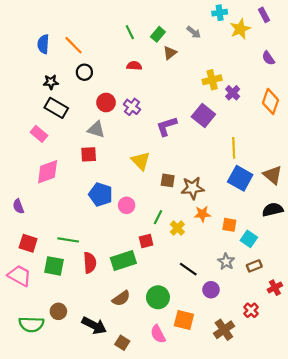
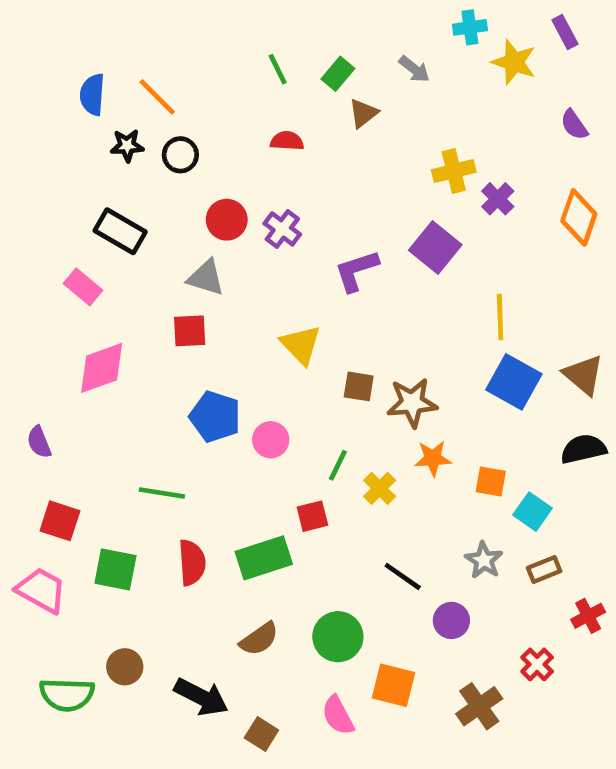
yellow star: (240, 29) -> (514, 62), turned -30
black star: (51, 82) -> (127, 146), moved
green line: (68, 240) -> (162, 493), moved

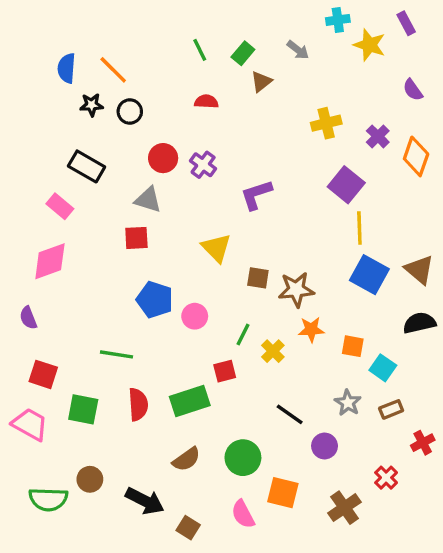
purple cross: (498, 199) -> (378, 136), moved
purple square: (435, 247) -> (346, 185), moved
pink diamond: (102, 368) -> (50, 261), moved

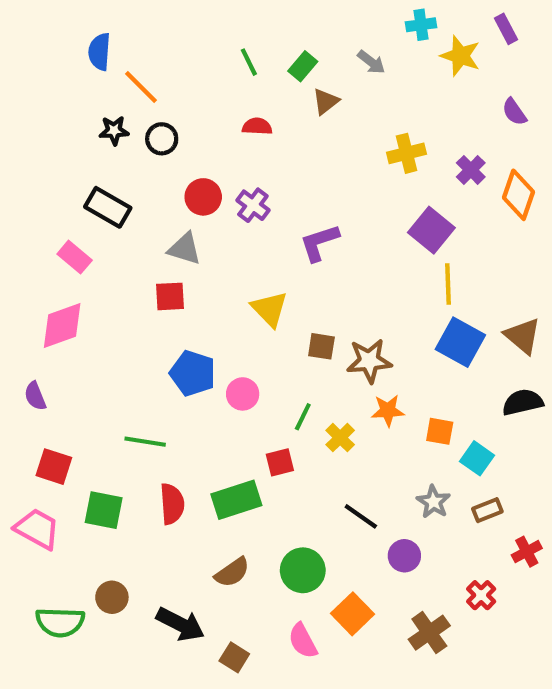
blue semicircle: (67, 68) -> (99, 52), moved
orange square: (283, 493) -> (353, 614), turned 32

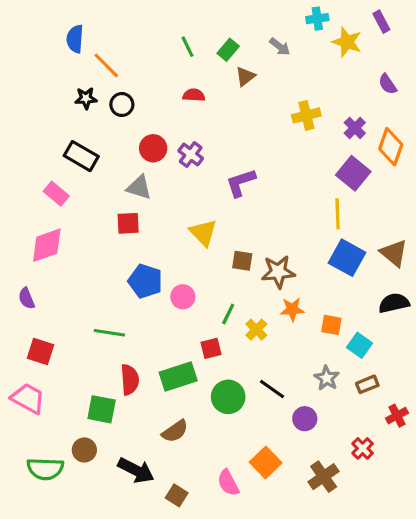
purple square: (431, 230) -> (353, 173), moved
green square: (104, 510) -> (102, 409), moved
green circle: (303, 570) -> (228, 397), moved

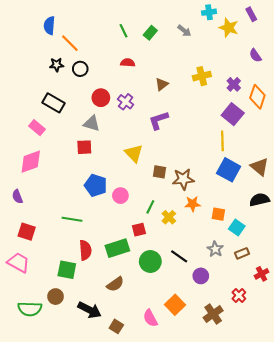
brown triangle: (245, 76) -> (162, 84), moved

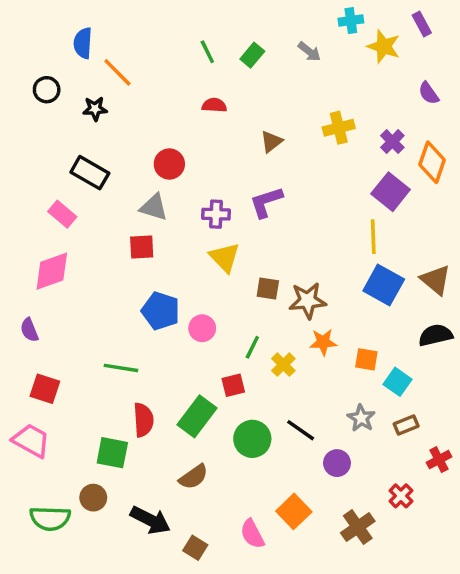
black circle: (80, 69) -> (47, 90), moved
purple cross: (126, 102) -> (216, 214), moved, turned -35
green rectangle: (117, 248) -> (197, 416), turned -35

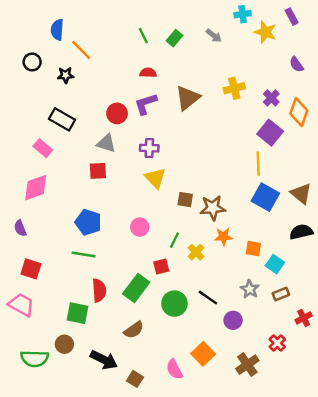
brown triangle: (271, 142) -> (188, 98), size x1.6
purple L-shape: (266, 202) -> (146, 104), moved
blue pentagon: (161, 311) -> (88, 222), moved

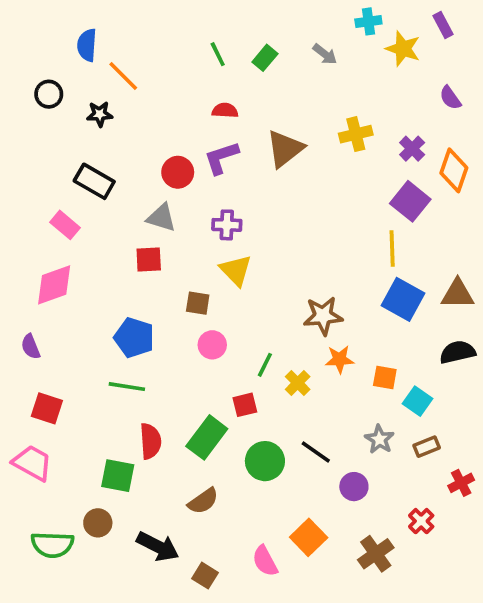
brown triangle: (301, 194) -> (458, 294), turned -40
brown square: (185, 200) -> (198, 303), moved

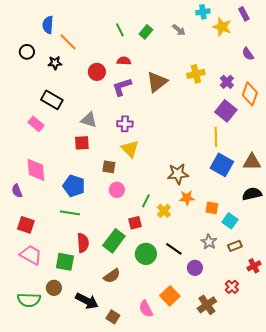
red circle: (178, 172) -> (97, 72), moved
pink diamond: (54, 285) -> (36, 170), moved, turned -75
pink trapezoid: (32, 463) -> (31, 255), moved

